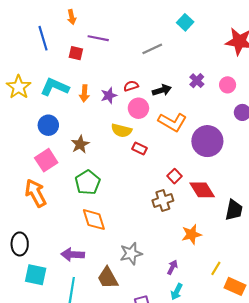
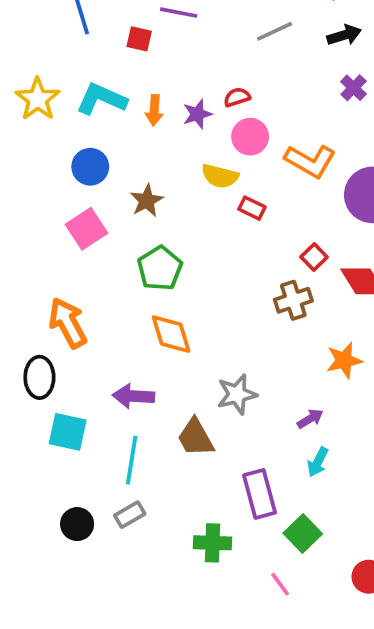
black arrow: (162, 90) -> (344, 35), moved
orange arrow: (36, 193) -> (68, 323), moved
purple arrow: (172, 267) -> (310, 419), turned 32

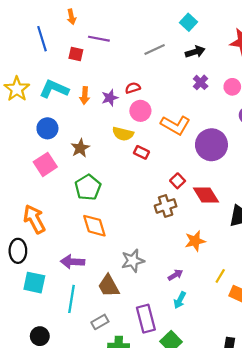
gray rectangle: (130, 515) -> (100, 322), moved

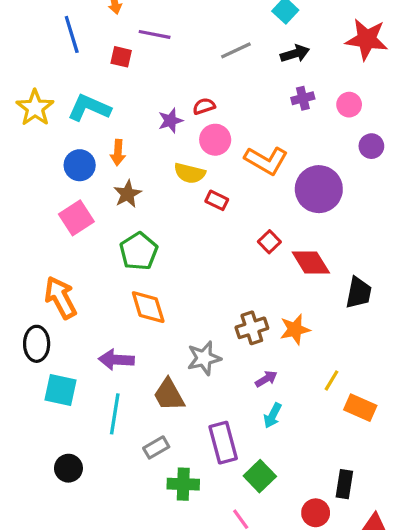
purple cross: (201, 82) -> (303, 98), turned 32
orange arrow: (85, 96) -> (118, 152), moved
brown cross: (166, 206) -> (252, 328), moved

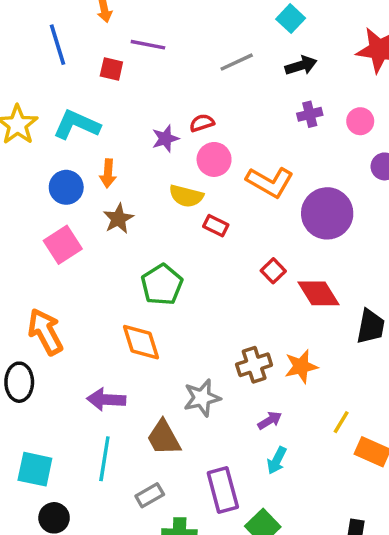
green pentagon: (139, 251) -> (162, 285), moved
cyan square: (60, 390) -> (35, 469), moved

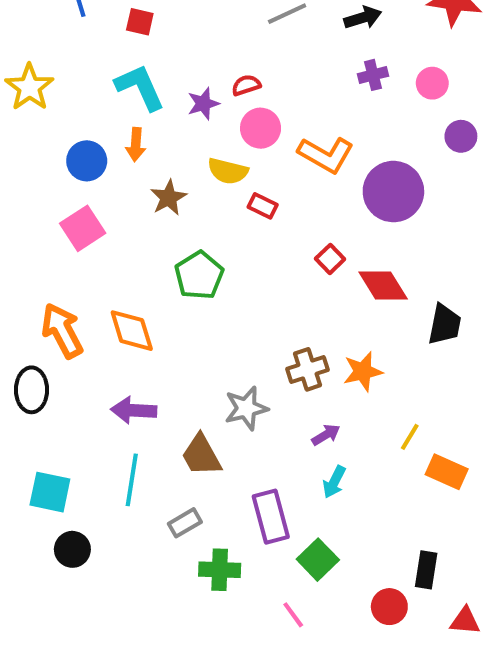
cyan L-shape: (77, 125) -> (140, 87), moved, turned 42
brown star: (118, 219) -> (168, 198), moved
orange diamond: (141, 342) -> (132, 331), moved

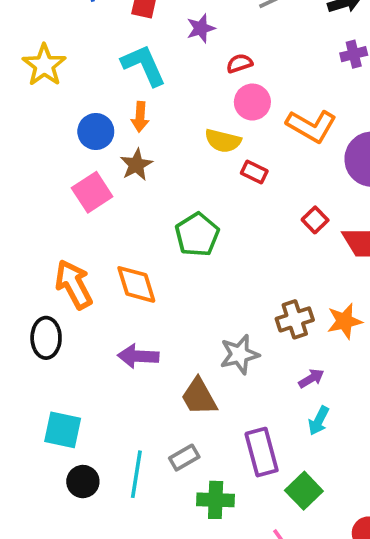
purple star: (203, 104) -> (201, 28), moved
brown star: (168, 198) -> (136, 165), moved
cyan line: (132, 480) -> (136, 474), moved

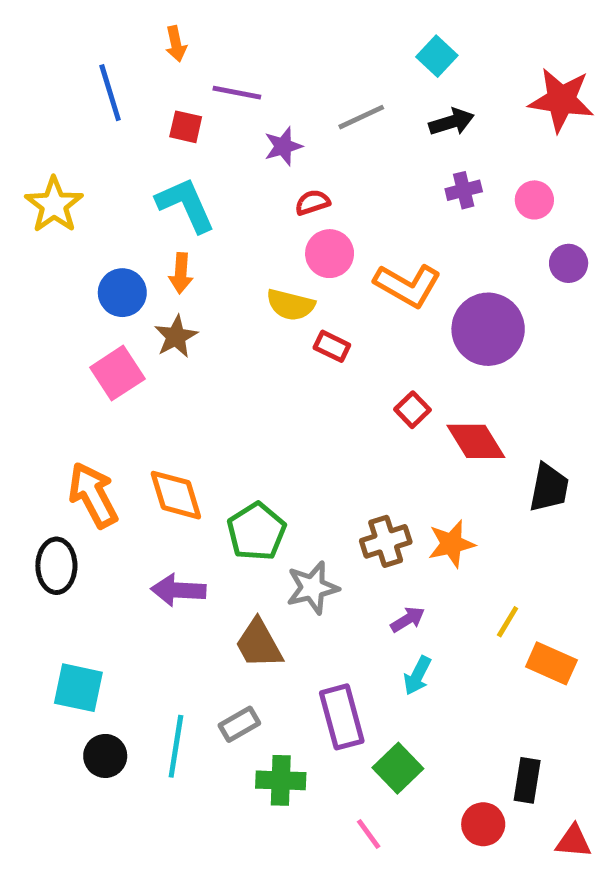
purple star: (201, 28) -> (283, 146), moved
green pentagon: (197, 235) -> (256, 532), moved

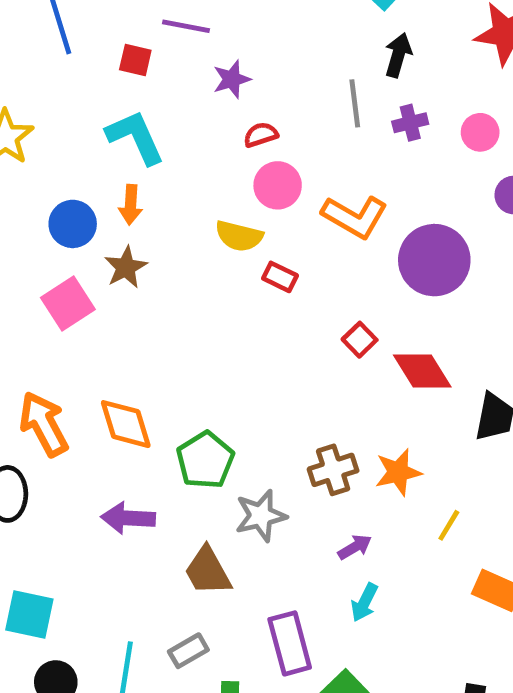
gray line: (361, 117) -> (355, 103), moved, turned -72
black arrow: (451, 122) -> (398, 55), turned -57
yellow line: (508, 622) -> (449, 525), moved

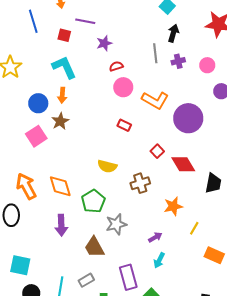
yellow semicircle: (239, 236) -> (107, 166), moved
brown cross: (333, 470) -> (140, 183), moved
purple arrow: (128, 518) -> (61, 225), turned -95

